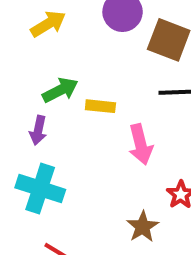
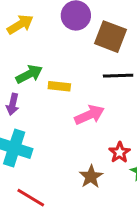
pink arrow: (141, 144) -> (89, 115), turned -100

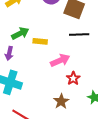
red star: (120, 152) -> (73, 78), moved

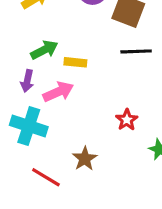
pink arrow: (60, 60) -> (58, 92), moved
brown star: (61, 101) -> (85, 159), moved

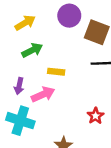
green arrow: (44, 50) -> (32, 50), moved

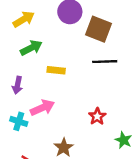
pink arrow: (43, 94) -> (42, 108), moved
cyan cross: (20, 121) -> (19, 121), size x0.6

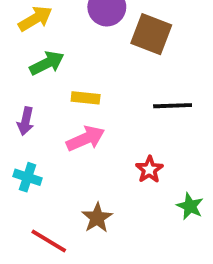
black line: (105, 62) -> (173, 106), moved
pink arrow: (42, 108) -> (86, 139), moved

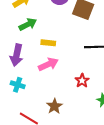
purple arrow: (26, 121) -> (17, 55), size x1.5

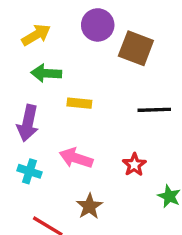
green arrow: (28, 24) -> (46, 73), turned -150
pink arrow: (48, 64) -> (76, 158), moved, turned -138

